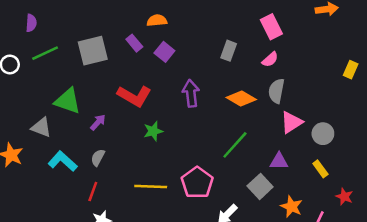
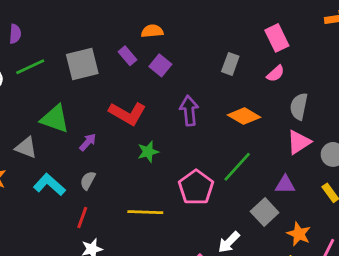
gray semicircle: (276, 91) -> (299, 106), moved
pink pentagon: (197, 183) -> (196, 187), moved

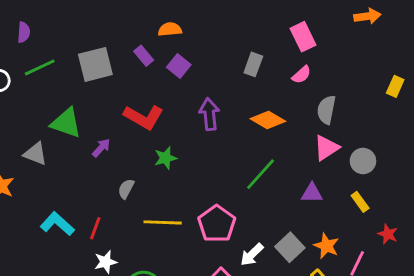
gray semicircle: (88, 180) -> (126, 189), moved
cyan L-shape: (49, 185) -> (57, 224), moved
pink pentagon: (196, 187) -> (217, 224), moved
gray square: (265, 212) -> (290, 247), moved

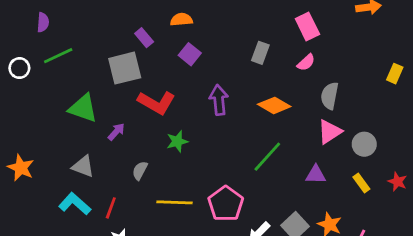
purple rectangle: (144, 56) -> (144, 38), moved
gray square: (95, 64) -> (125, 68), moved
gray triangle: (35, 154) -> (83, 166), moved
red star: (388, 234) -> (397, 182), moved

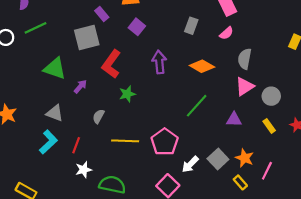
red L-shape: (156, 103) -> (111, 64), turned 96
cyan L-shape: (75, 204) -> (48, 142), turned 95

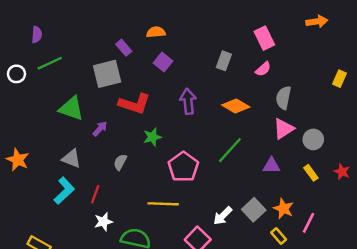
red L-shape: (111, 64) -> (134, 104), turned -108
yellow line: (125, 141) -> (163, 204), moved
pink pentagon: (165, 142) -> (183, 167), moved

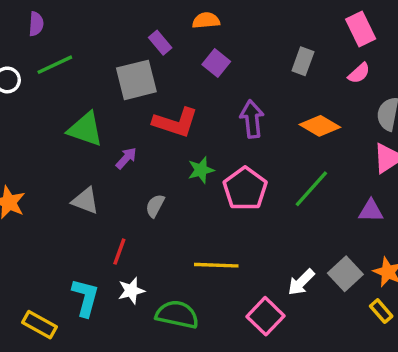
pink pentagon: (183, 167) -> (245, 189), moved
cyan L-shape: (64, 191) -> (85, 297), moved, turned -32

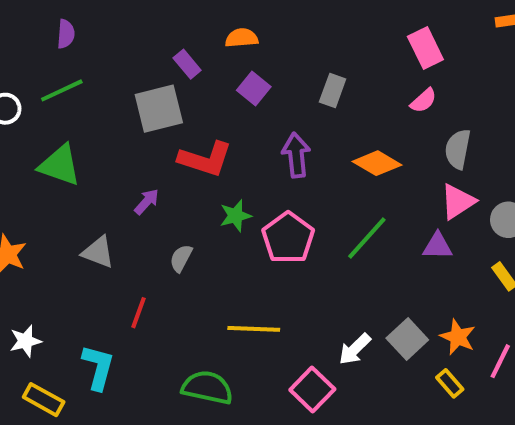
purple semicircle: (36, 24) -> (66, 34), moved
gray rectangle: (303, 61) -> (333, 90), moved
green triangle: (85, 129) -> (60, 165), moved
purple triangle: (371, 211) -> (438, 246), moved
white star: (131, 291) -> (25, 341), moved

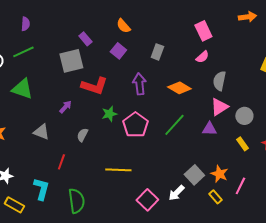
orange semicircle: (242, 38) -> (123, 26), moved, turned -126
white arrow: (355, 349) -> (176, 193), moved
green semicircle: (207, 387) -> (76, 201), moved, turned 70

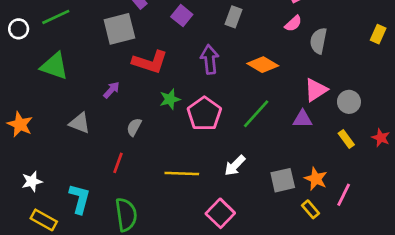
gray semicircle: (219, 81) -> (318, 41), moved
red line: (61, 162) -> (118, 163), moved
gray square: (194, 175) -> (283, 180), turned 30
white arrow: (176, 193) -> (235, 166), moved

